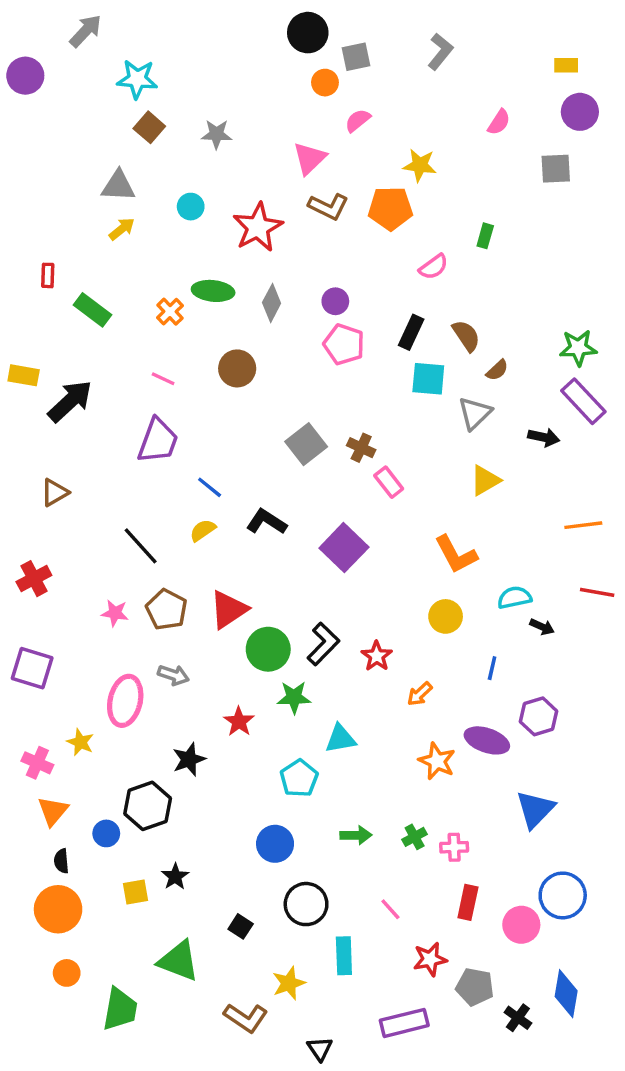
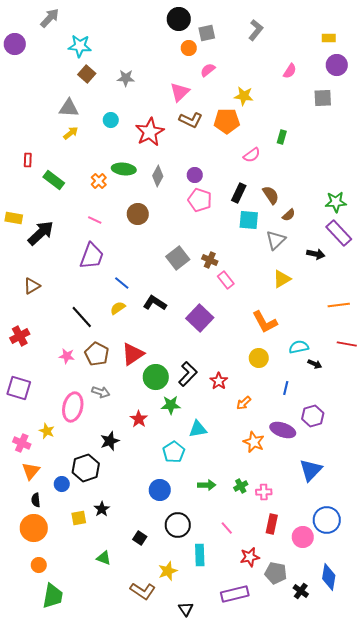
green triangle: (179, 961) -> (104, 558), size x0.6
green trapezoid: (120, 1009) -> (53, 596), moved

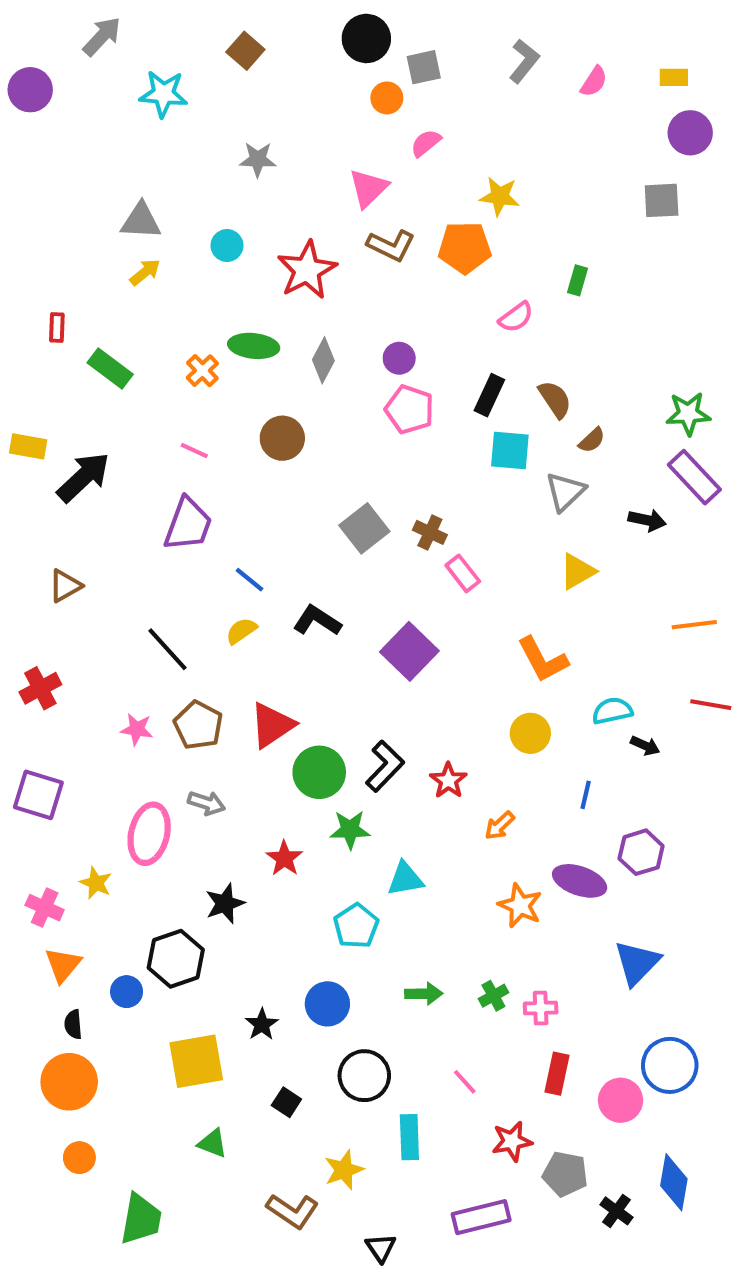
pink semicircle: (290, 71) -> (594, 82), moved
brown square: (87, 74) -> (245, 51), moved
black star: (102, 509) -> (262, 1024), moved
yellow square: (79, 518) -> (196, 1061), moved, size x1.8
green trapezoid: (53, 596) -> (141, 1219), moved

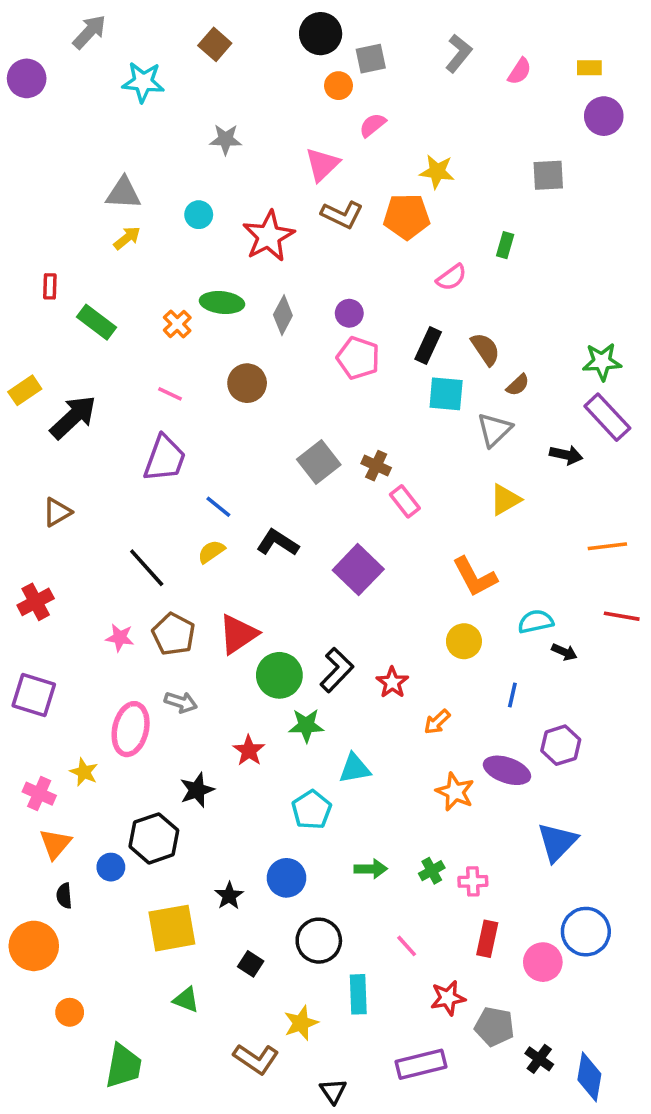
gray square: (662, 200) -> (548, 175), moved
yellow rectangle: (28, 446) -> (25, 390), turned -44
orange circle: (69, 1082) -> (34, 946), moved
blue diamond: (674, 1182) -> (589, 1077), moved

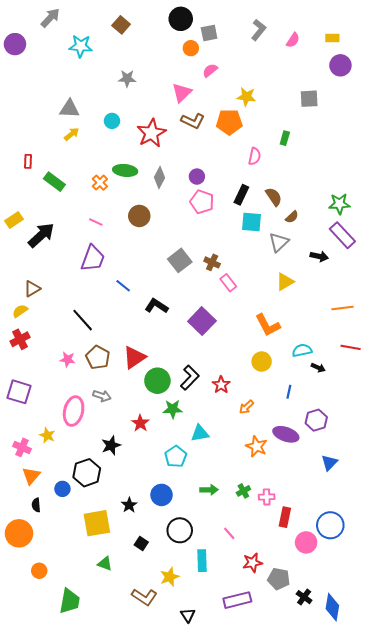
pink semicircle: (451, 277) -> (255, 156), turned -42
yellow semicircle: (211, 552) -> (20, 311), moved
blue triangle: (557, 842) -> (329, 463), moved, size x0.7
red rectangle: (487, 939) -> (285, 517), moved

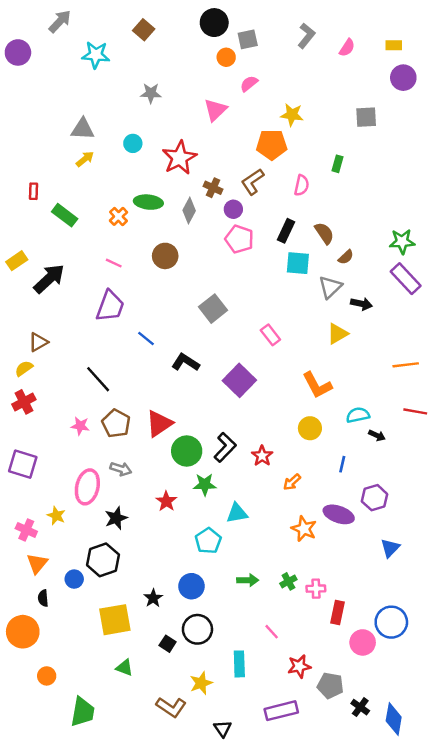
brown L-shape: (193, 121) -> (253, 182), moved, turned 120
black arrow: (319, 256) -> (361, 304), moved
brown cross: (212, 262) -> (213, 188), moved
black star: (111, 445) -> (116, 518), moved
black circle: (180, 530) -> (197, 629), moved

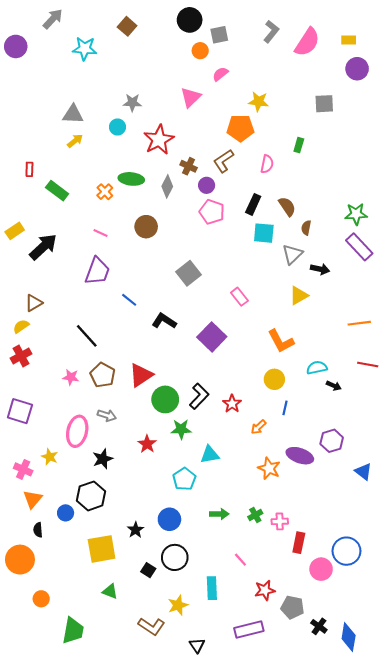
pink semicircle: (347, 48) -> (307, 42), size x1.8
gray star: (151, 93) -> (132, 103), moved
brown semicircle: (346, 257) -> (306, 228), turned 144
blue line: (342, 464) -> (285, 408), moved
blue triangle: (390, 548) -> (363, 472), moved, turned -36

